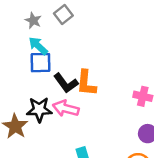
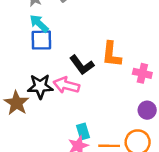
black L-shape: (66, 83) -> (82, 65), moved
orange L-shape: (86, 83) -> (111, 54), moved

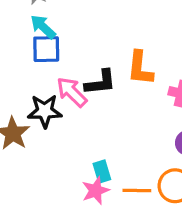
black L-shape: (82, 65) -> (100, 82), turned -60
pink arrow: (66, 85) -> (72, 92), moved, turned 30

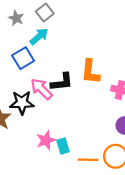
cyan arrow: (43, 27) -> (39, 36), moved, turned 96
blue square: (46, 49) -> (23, 58), turned -30
pink star: (96, 191) -> (46, 140), moved

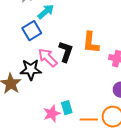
black L-shape: (62, 82) -> (66, 52), turned -65
pink star: (46, 140) -> (52, 114), moved

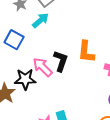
blue square: (32, 31) -> (14, 40), moved, turned -30

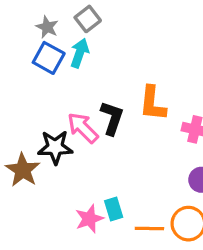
cyan arrow: (40, 20) -> (80, 53), turned -30
blue square: (14, 40) -> (49, 58), moved

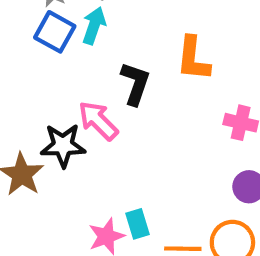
orange L-shape: (153, 103) -> (193, 59), moved
black L-shape: (112, 118) -> (135, 83), moved

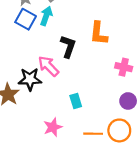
cyan rectangle: (137, 224) -> (76, 101), moved

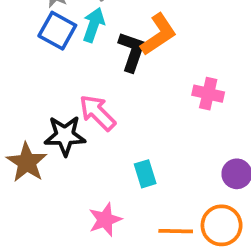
orange L-shape: (99, 33) -> (158, 34), moved, turned -130
black L-shape: (68, 46) -> (132, 52), moved
pink cross: (124, 67) -> (208, 94), moved

